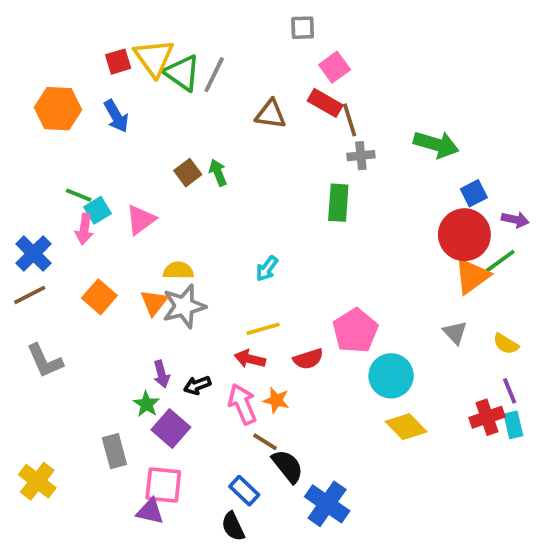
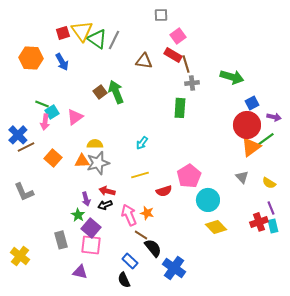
green arrow: (218, 173) -> (116, 92), size x1.6
brown line: (30, 295) -> (26, 147), moved
orange triangle: (154, 302) -> (82, 161), turned 49
red arrow: (250, 359) -> (107, 191), moved
pink square: (163, 485) -> (91, 245), moved

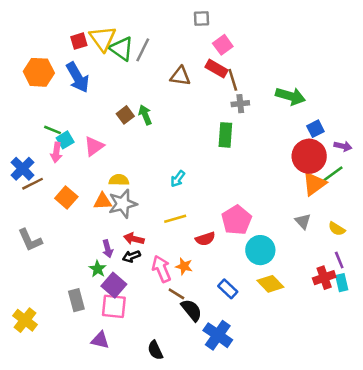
blue arrow: (62, 62) -> (78, 77), size x1.4
green arrow: (116, 92) -> (145, 115), size x0.7
blue rectangle: (130, 261) -> (228, 289), moved

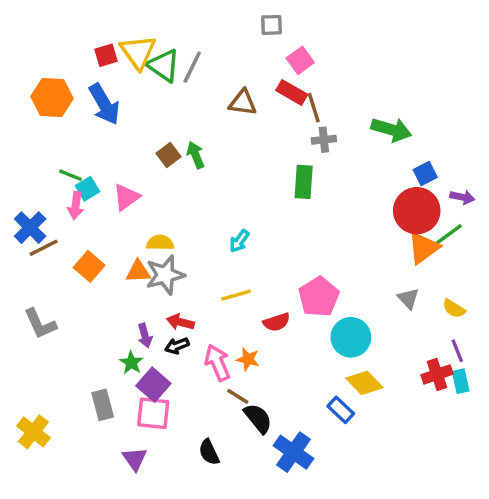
blue rectangle: (228, 289) -> (341, 410), moved
purple triangle: (100, 340) -> (135, 459), turned 42
black semicircle: (155, 350) -> (209, 452), moved

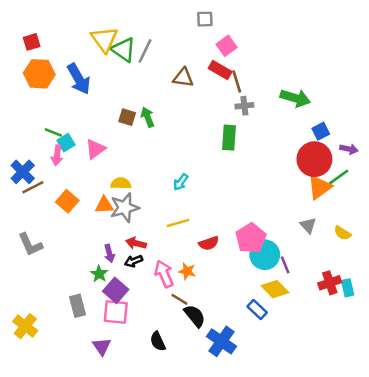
red square: (106, 55) -> (32, 42), moved
brown square: (168, 155) -> (127, 117), turned -36
pink pentagon: (319, 297) -> (251, 238), moved
purple line: (457, 351) -> (285, 265), moved

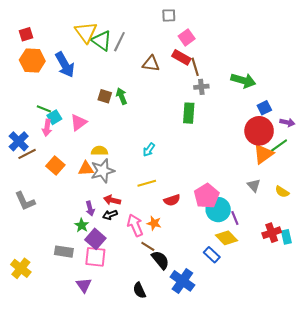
gray rectangle: (77, 306) -> (64, 252), turned -66
black semicircle: (158, 341) -> (139, 290), moved

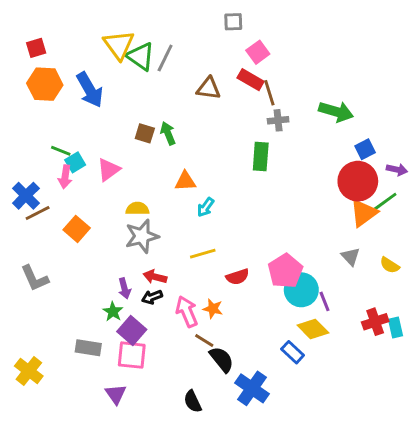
orange triangle: (86, 169) -> (185, 181), moved

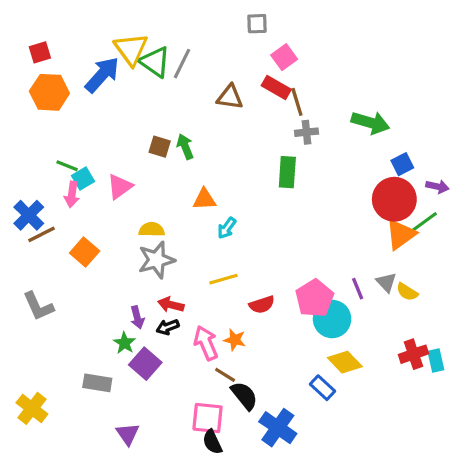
blue arrow: (90, 90) -> (102, 75), moved, turned -108
yellow semicircle: (390, 265) -> (407, 292), moved
purple line: (324, 301) -> (358, 289), moved
pink square: (132, 355) -> (208, 418), moved

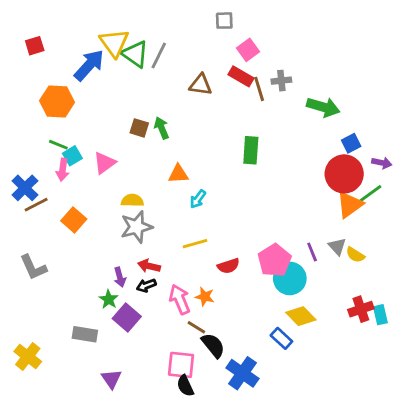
orange hexagon: (49, 92) -> (57, 101), moved
gray cross: (307, 132) -> (281, 81), moved

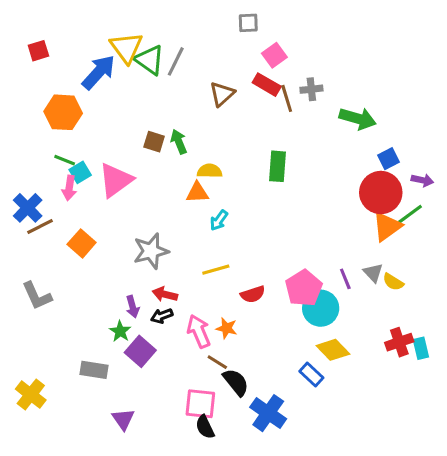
brown triangle: (201, 85) -> (222, 94), turned -50
pink triangle: (104, 163) -> (116, 180), size x1.4
yellow semicircle: (132, 200) -> (210, 171), moved

